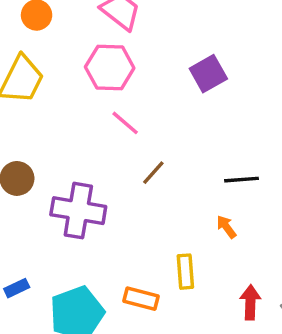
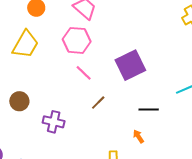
purple square: (208, 74) -> (130, 65), moved, size x1.4
purple cross: (78, 211) -> (54, 122), size x0.7

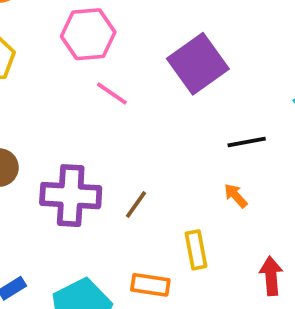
brown line: (98, 103) -> (136, 204), moved
purple cross: (54, 122) -> (71, 196), size x1.4

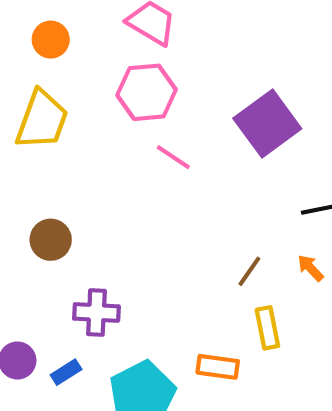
purple cross: (71, 196) -> (96, 312), moved, size x0.7
brown line: (136, 204) -> (249, 271), moved

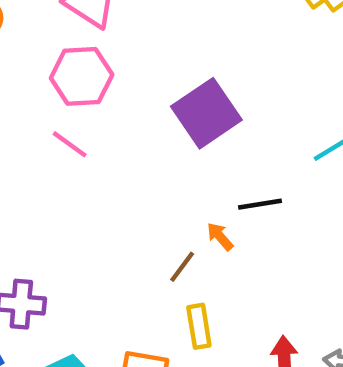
pink line: (173, 157) -> (70, 144), moved
orange arrow: (310, 268) -> (220, 237), moved

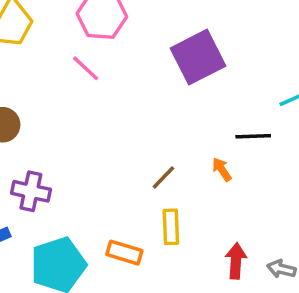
black line: (260, 204) -> (253, 136), moved
orange arrow: (220, 237) -> (222, 169), moved

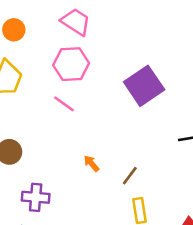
orange arrow: (222, 169) -> (91, 163), moved

